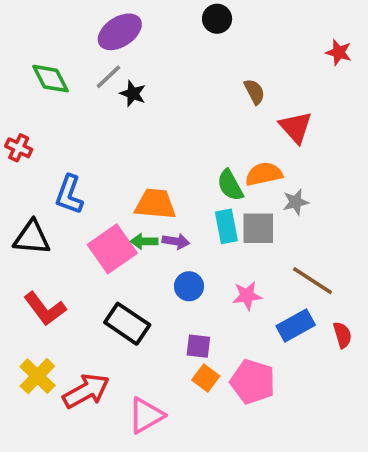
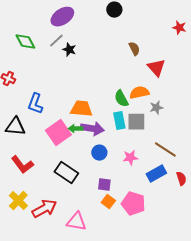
purple arrow: (176, 241) -> (92, 129), size x1.6
pink triangle: (146, 415) -> (76, 222), turned 40

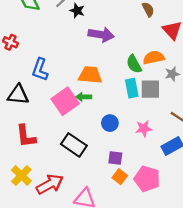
purple arrow: (92, 129) -> (101, 35), moved
red L-shape: (22, 165) -> (26, 136), turned 30

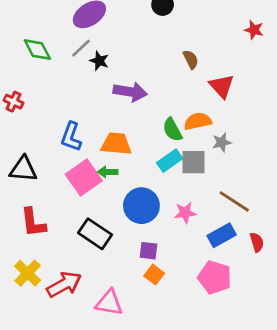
blue L-shape: (40, 70) -> (71, 137), moved
cyan rectangle: (132, 88) -> (170, 161), turned 66
blue circle: (110, 123) -> (141, 206), size x1.6
pink pentagon: (147, 179) -> (215, 277), moved

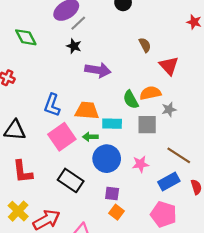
gray line: (81, 48) -> (78, 23), moved
cyan rectangle: (170, 161) -> (112, 124), moved, turned 36
green arrow: (108, 172) -> (90, 137), moved

